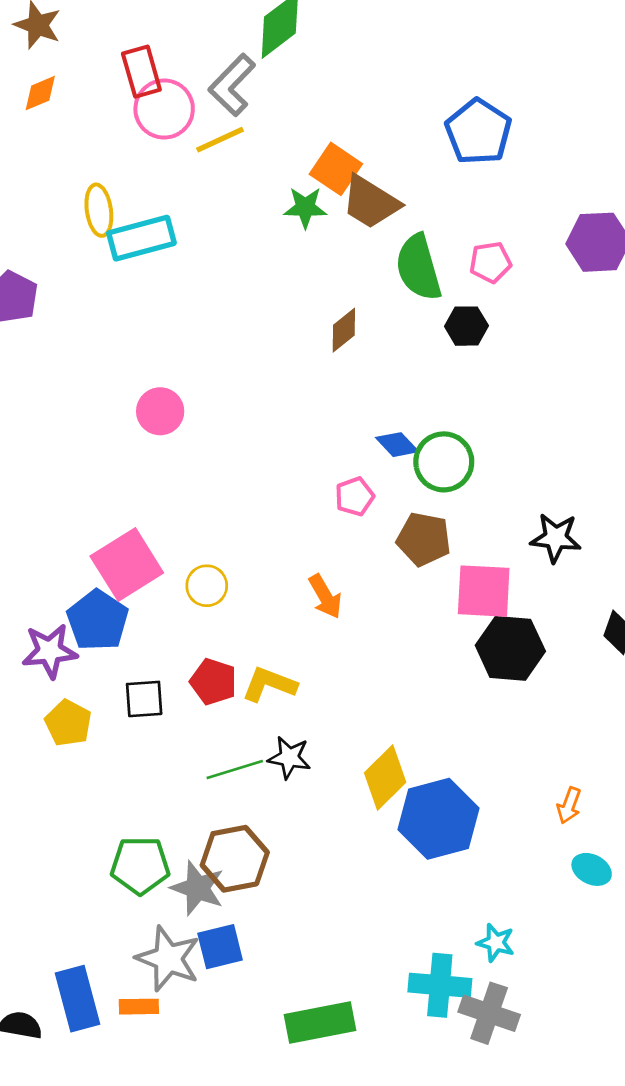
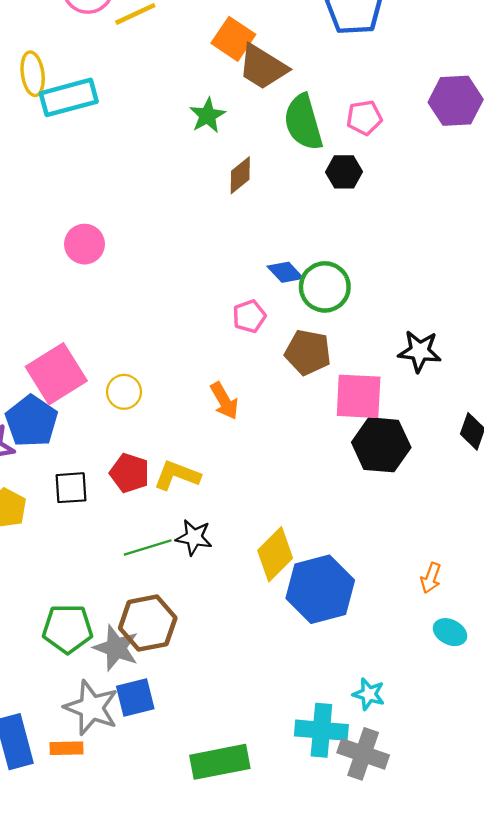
green star: (305, 208) -> (207, 115), moved, turned -30

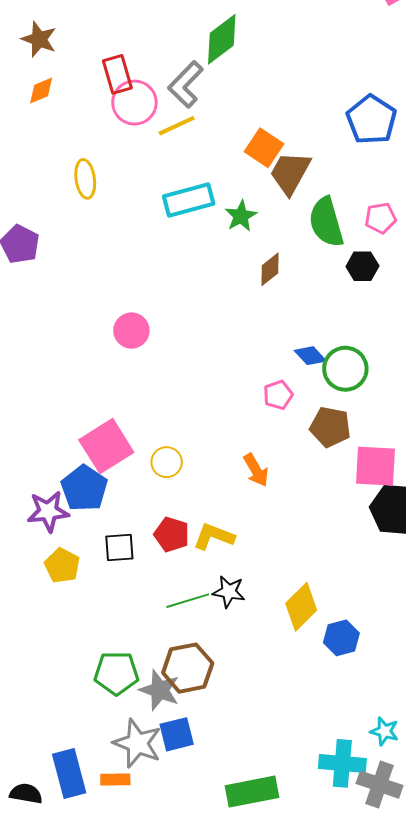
brown trapezoid: (263, 67) -> (290, 173), turned 87
cyan rectangle: (69, 97) -> (189, 200), moved
blue hexagon: (320, 589) -> (341, 638), size x0.6

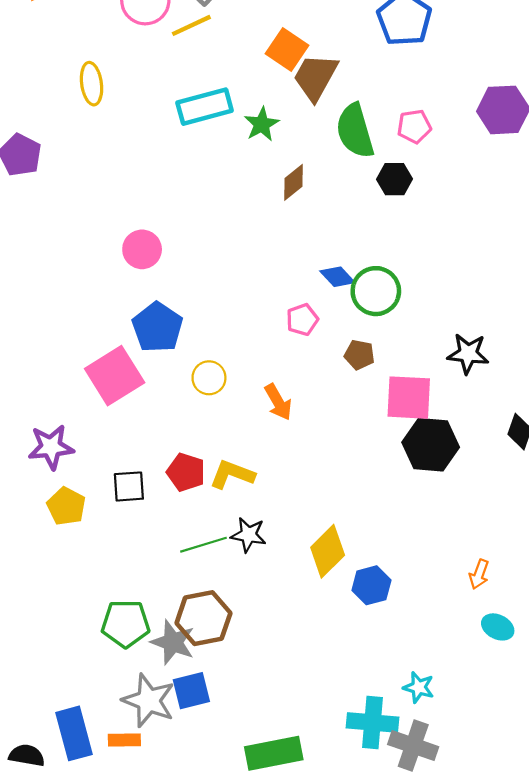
brown pentagon: (330, 427) -> (359, 355), size x0.7
yellow circle: (167, 462) -> (209, 378), moved
blue pentagon: (84, 488) -> (157, 327), moved

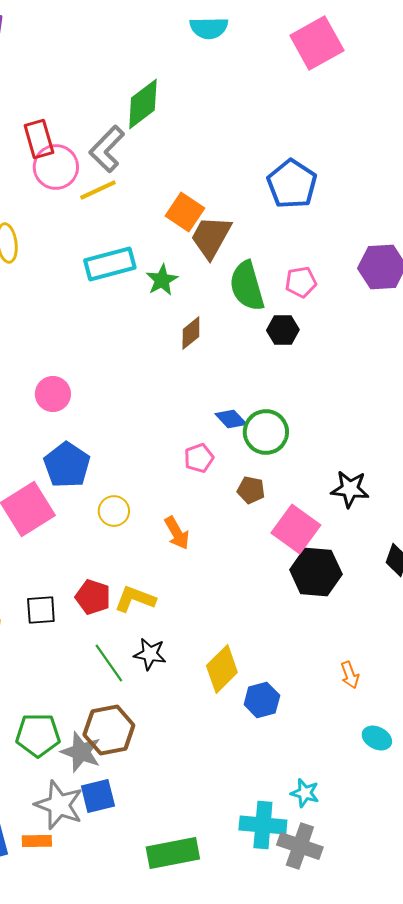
pink square: (409, 398) -> (296, 529), turned 33
green line: (203, 545) -> (109, 663), turned 72
orange arrow: (479, 574) -> (350, 675), moved, turned -40

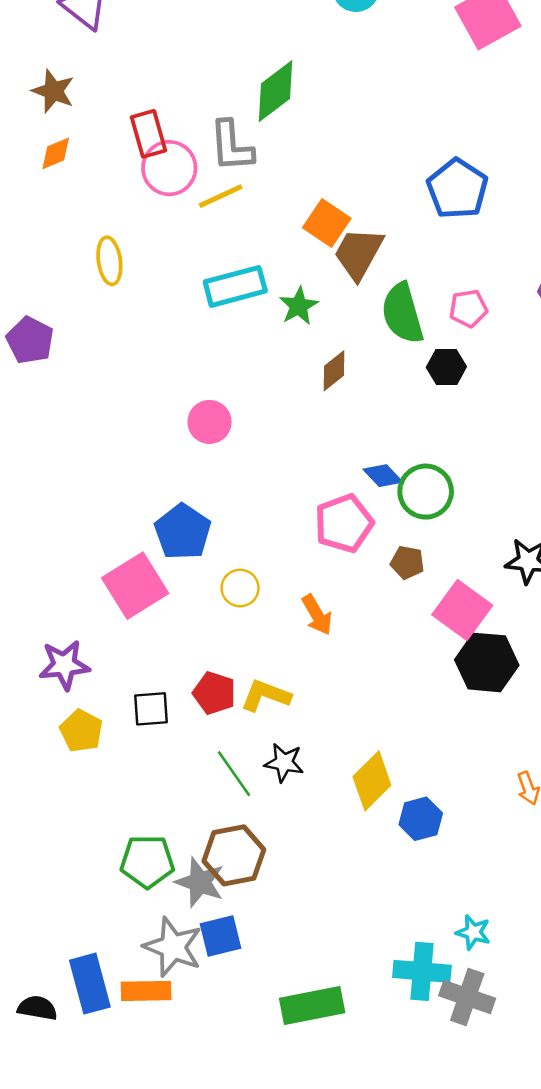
gray L-shape: (107, 149) -> (232, 146), turned -48
pink circle: (53, 394) -> (210, 422), moved
pink pentagon: (199, 458) -> (344, 523), size x1.6
orange rectangle: (37, 841) -> (146, 991), size x1.4

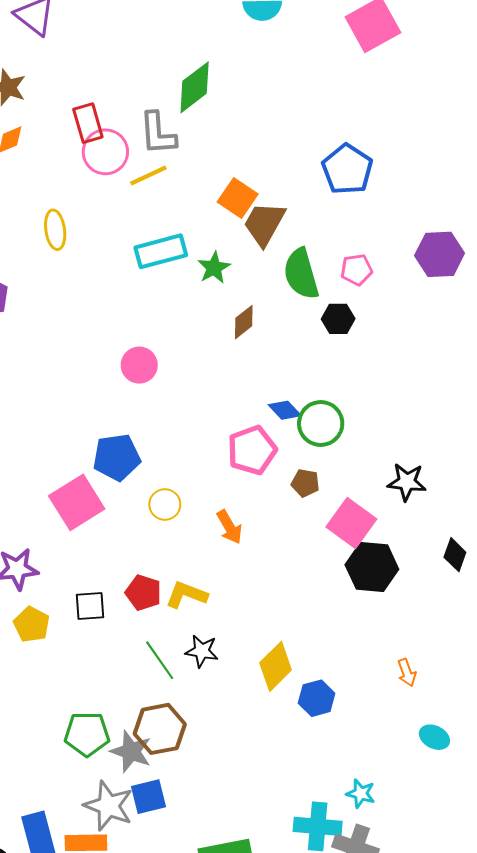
blue pentagon: (183, 532) -> (117, 457), turned 30

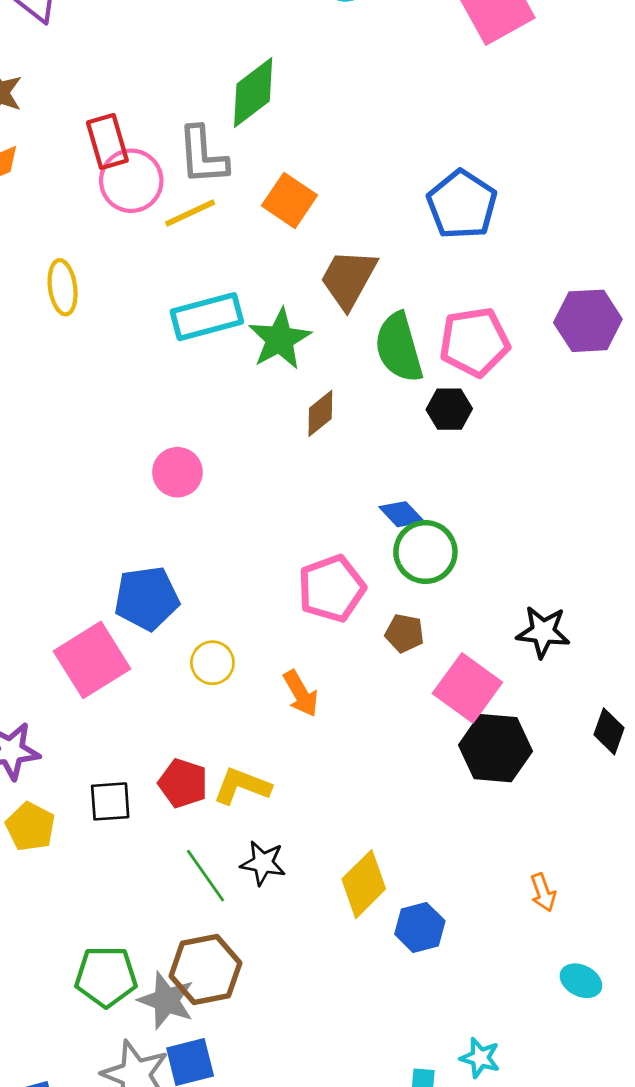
orange square: (238, 198) -> (290, 200), moved
green star: (214, 268) -> (280, 339), size x1.4
pink pentagon: (357, 270) -> (474, 342), size x1.6
blue diamond: (285, 410) -> (402, 514), moved

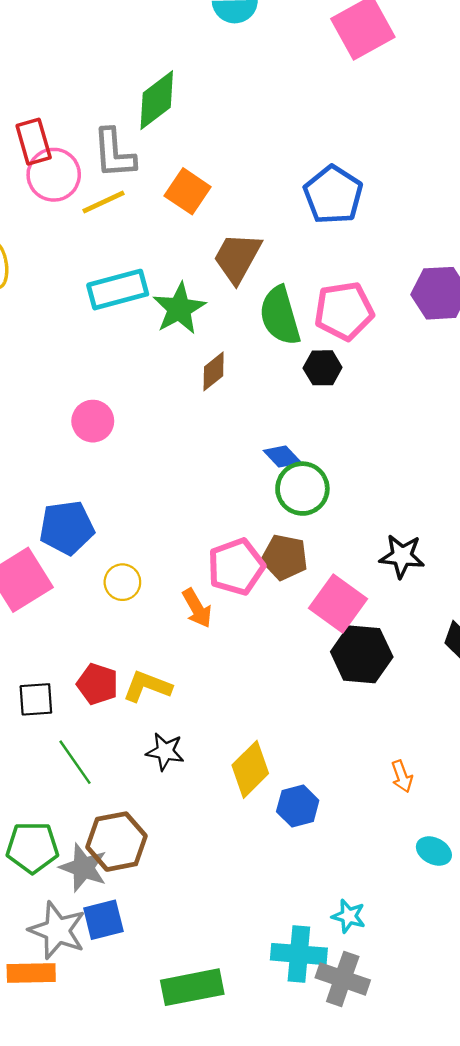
pink pentagon: (332, 588) -> (236, 567), moved
brown pentagon: (404, 633) -> (285, 557), size x1.4
green line: (205, 876) -> (75, 762), moved

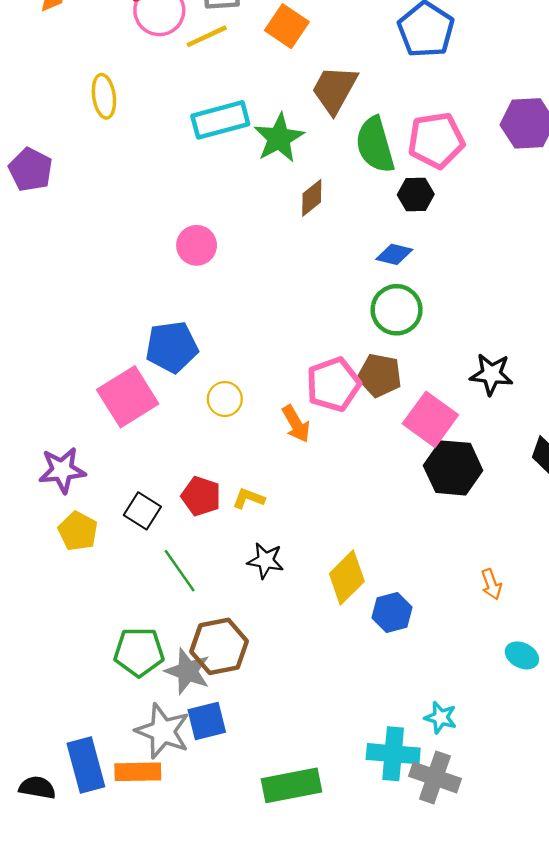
blue diamond: (282, 457) -> (394, 254), moved, turned -33
yellow L-shape: (147, 686) -> (249, 498), size x0.7
black square: (36, 699) -> (142, 511), turned 36

